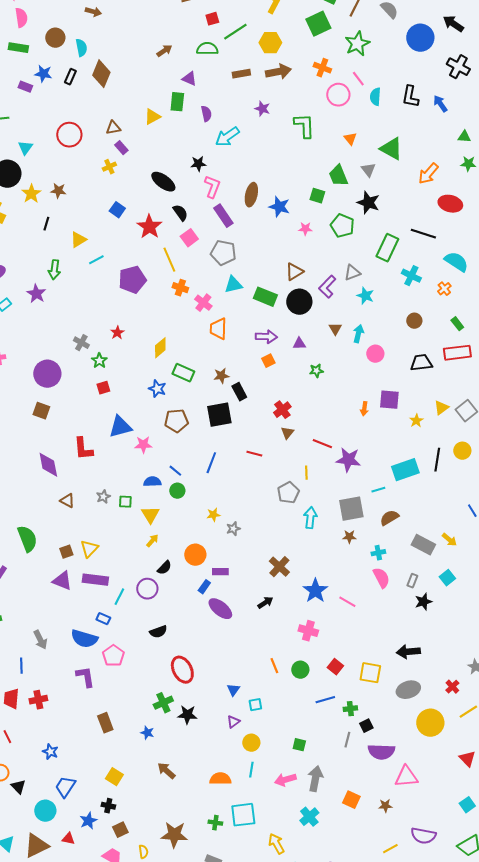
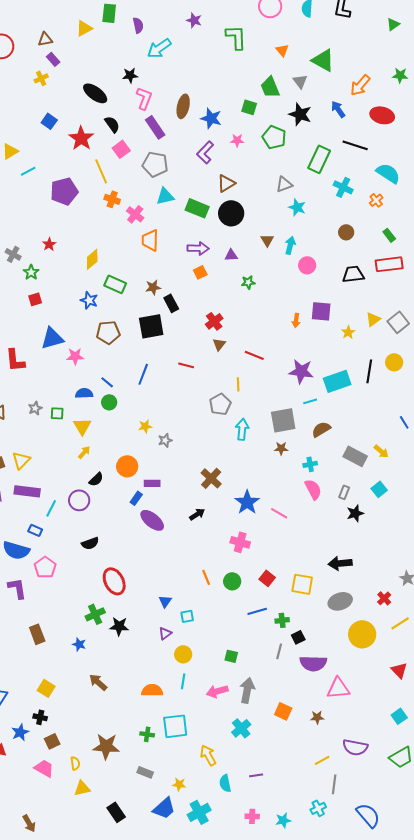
blue arrow: (440, 104) -> (338, 109), moved
green triangle: (464, 137) -> (393, 24), moved, turned -40
purple L-shape: (327, 287) -> (205, 152), moved
purple star: (348, 460) -> (301, 371), moved

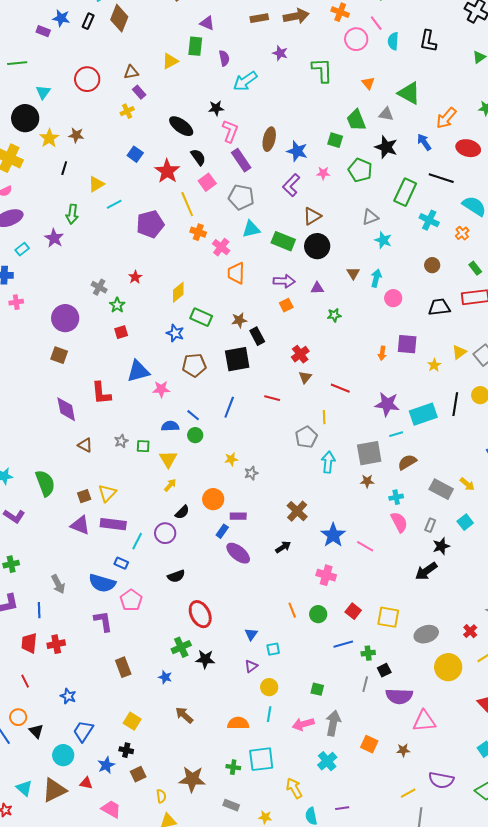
gray triangle: (300, 81) -> (386, 114), turned -42
black arrow: (340, 563) -> (426, 571), moved, turned -30
pink trapezoid: (44, 768) -> (111, 809), moved

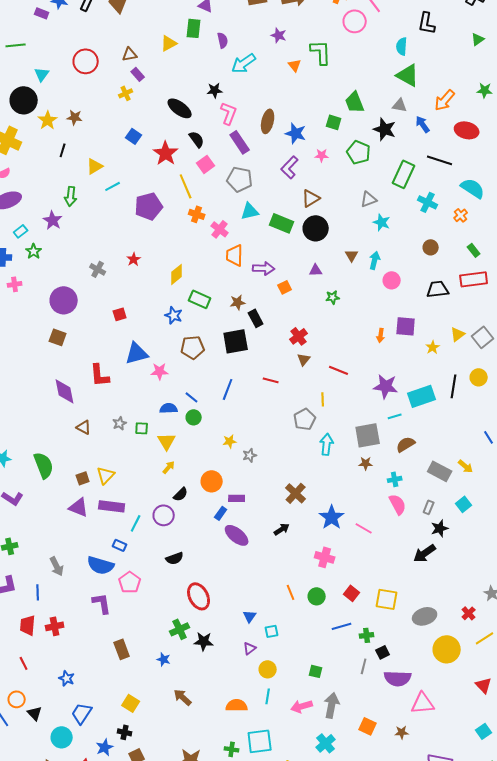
cyan semicircle: (393, 41) -> (402, 46), moved
orange triangle: (368, 83) -> (295, 65), moved
gray triangle: (386, 114) -> (400, 105), moved
purple arrow: (284, 281) -> (264, 268), moved
green star: (117, 305) -> (34, 251), moved

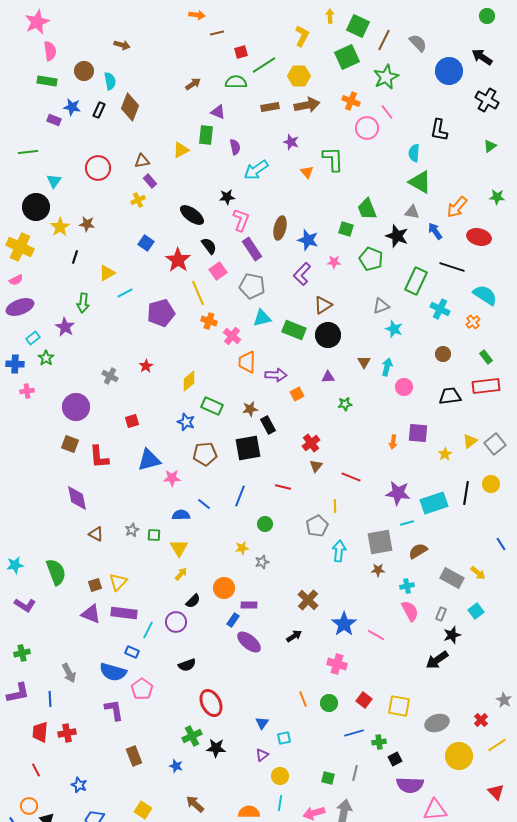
red L-shape: (100, 375) -> (99, 457), moved
green circle: (194, 417) -> (265, 524), moved
gray line: (364, 666) -> (355, 773), moved

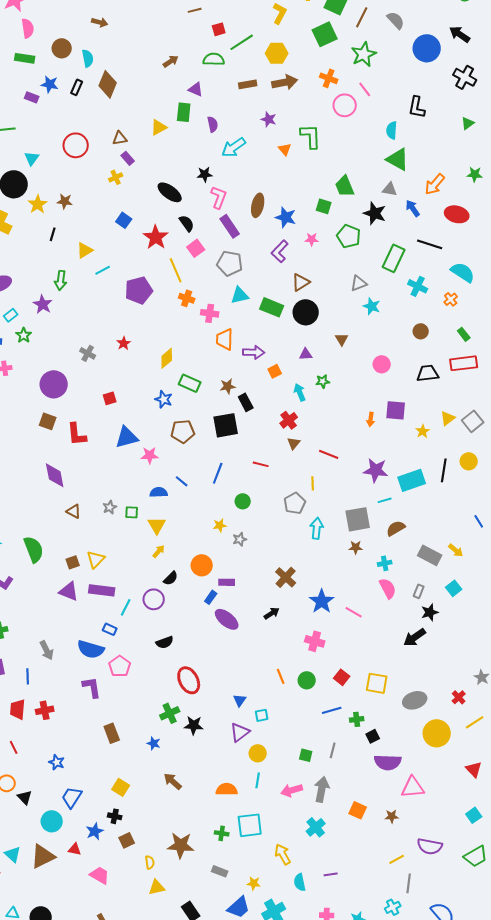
pink cross: (232, 336) -> (210, 313), turned -30
cyan arrow: (387, 367) -> (300, 392), moved, turned -36
purple triangle: (262, 755) -> (240, 732), size x1.5

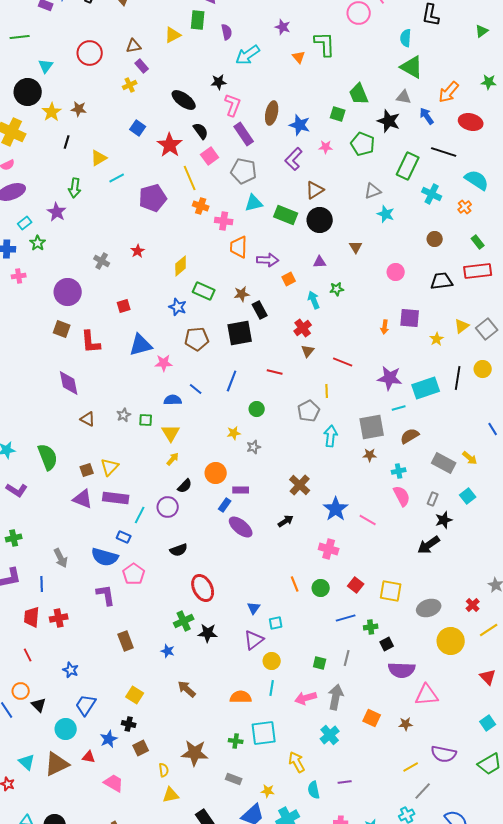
gray line: (409, 883) -> (423, 791), turned 36

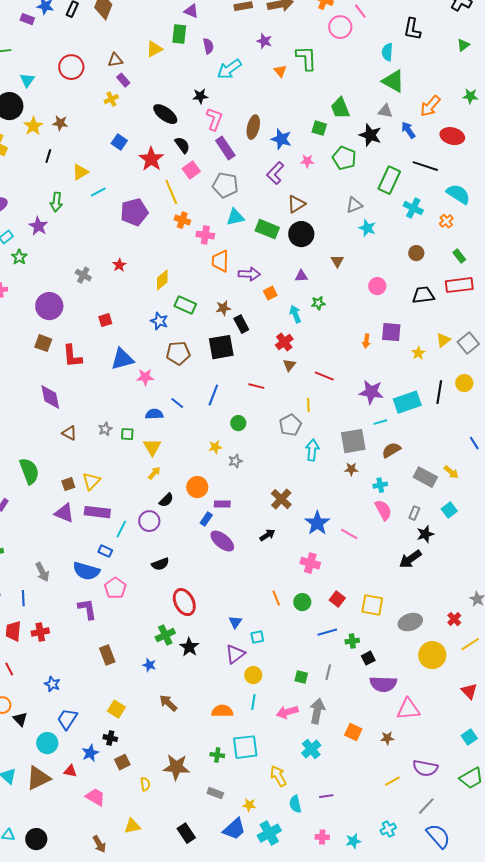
black star: (208, 633) -> (189, 647), turned 30
gray line: (423, 791) -> (426, 806), moved
yellow triangle: (171, 795) -> (132, 826), moved

